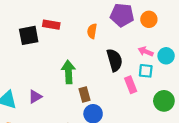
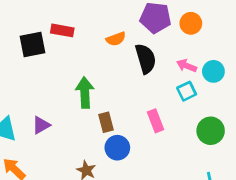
orange semicircle: (92, 31) -> (116, 39), turned -120
black semicircle: (115, 60) -> (146, 59), moved
cyan square: (146, 71) -> (187, 91), turned -32
pink rectangle: (131, 85) -> (155, 121), moved

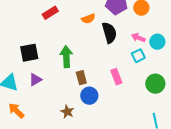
red rectangle: (62, 30) -> (50, 13), turned -42
black square: (33, 45) -> (29, 53), moved

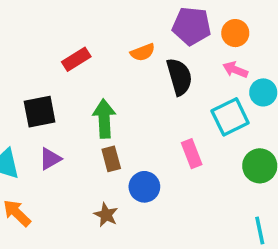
red rectangle: (50, 13) -> (76, 59), moved
pink arrow: (138, 38) -> (235, 70), moved
cyan square: (138, 56) -> (230, 117), size x1.5
brown rectangle: (81, 78) -> (111, 159), moved

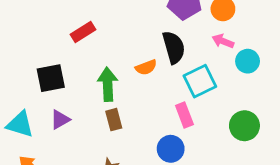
orange semicircle: (143, 52) -> (146, 67), moved
cyan square: (230, 117) -> (200, 81), moved
blue circle: (144, 187) -> (171, 149), moved

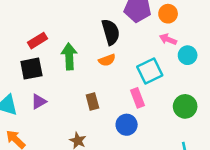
red rectangle: (83, 32) -> (38, 41), moved
black semicircle: (174, 47) -> (111, 32), moved
green arrow: (108, 84) -> (69, 56), moved
brown rectangle: (114, 120) -> (92, 102), moved

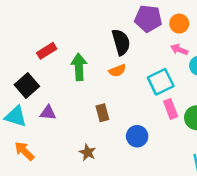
black square: (31, 69) -> (27, 85), moved, turned -30
pink rectangle: (138, 98) -> (171, 109), moved
purple triangle: (39, 102) -> (48, 113), turned 35

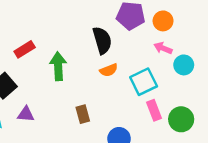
orange semicircle: (117, 71) -> (109, 70), moved

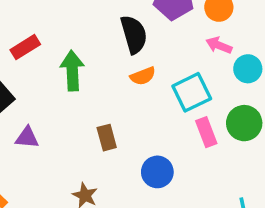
green circle: (181, 119) -> (244, 123), moved

